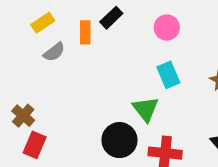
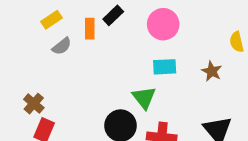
pink circle: (167, 28) -> (163, 24), size x1.4
cyan rectangle: (168, 75) -> (165, 67), turned -70

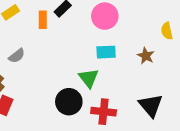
gray semicircle: (62, 46) -> (17, 56), moved

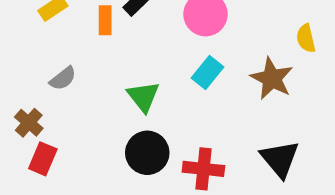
cyan rectangle: (106, 52) -> (208, 72), turned -48
brown star: (146, 56) -> (272, 79), size x1.5
green triangle: (89, 78) -> (143, 97), moved

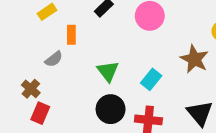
orange rectangle: (105, 20) -> (71, 35), moved
cyan rectangle: (208, 72) -> (151, 79), moved

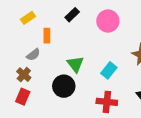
brown cross: (31, 89) -> (24, 75), moved
black circle: (111, 109) -> (64, 86), moved

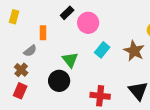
yellow rectangle: (28, 18) -> (14, 17), moved, turned -40
pink circle: (108, 21) -> (88, 23), moved
cyan rectangle: (109, 70) -> (102, 50), moved

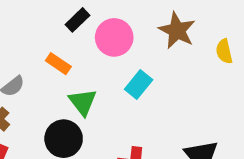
orange rectangle: (43, 33) -> (58, 64), moved, turned -56
brown star: (134, 51) -> (177, 30), moved

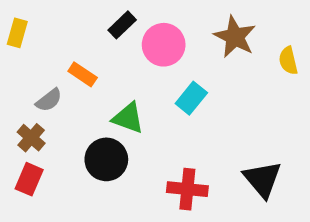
orange rectangle: (58, 64) -> (83, 74), moved
green triangle: (83, 102) -> (128, 118), turned -32

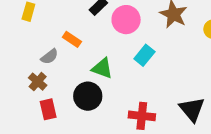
red rectangle: (29, 179) -> (48, 109), moved, turned -36

